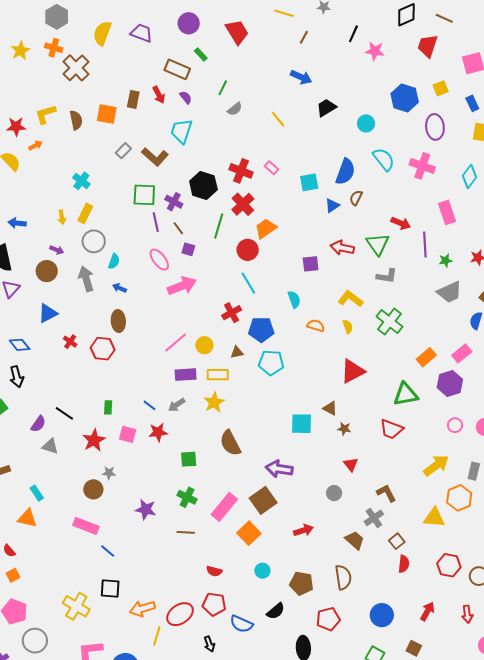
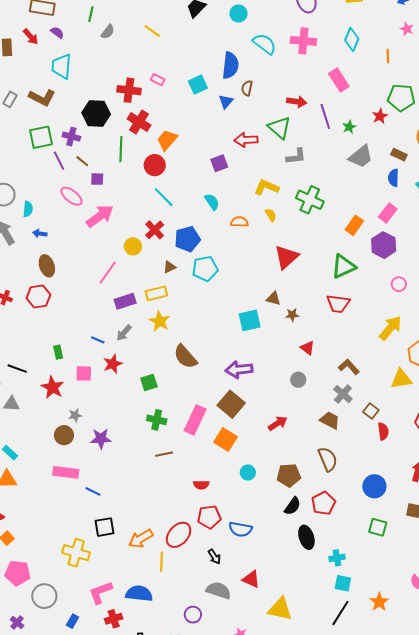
yellow circle: (204, 345) -> (133, 246), moved
purple star: (146, 509) -> (101, 439), moved
black semicircle: (276, 611) -> (292, 506), moved

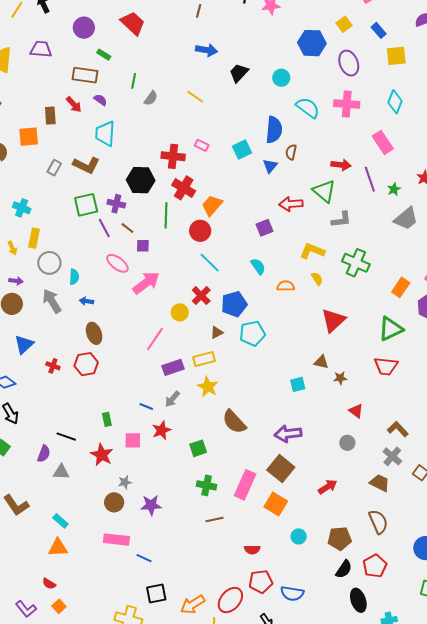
cyan square: (250, 320) -> (298, 384), size x0.7

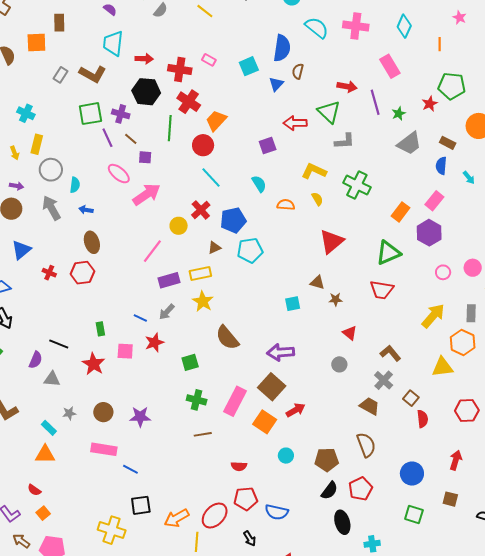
red arrow: (74, 104) -> (144, 59), moved, turned -48
gray star: (125, 482) -> (69, 413), moved
red arrow: (328, 487) -> (296, 410), moved

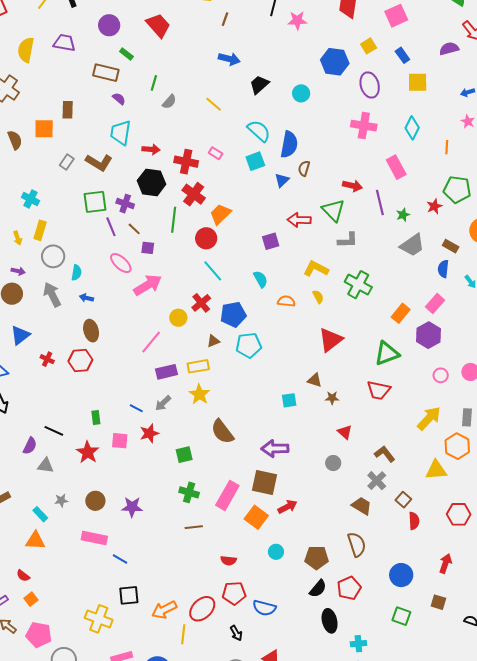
cyan semicircle: (317, 28) -> (259, 131), moved
brown square: (272, 387) -> (265, 482), turned -32

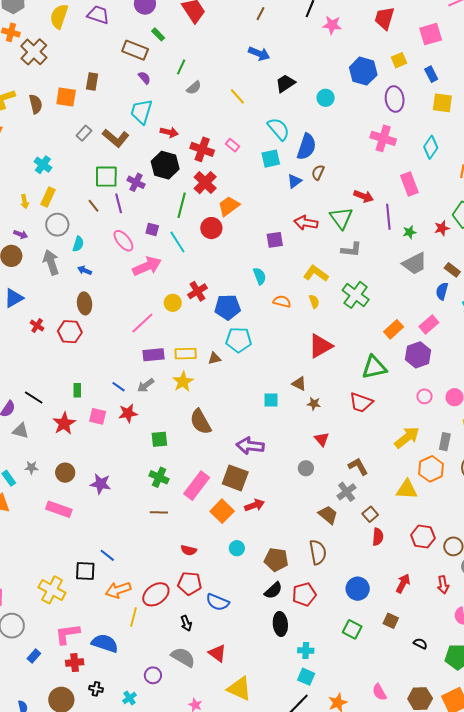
brown line: (134, 229) -> (94, 206), moved
cyan line: (213, 271) -> (177, 242), moved
brown triangle: (213, 341) -> (214, 358), moved
blue line: (120, 559) -> (107, 555), moved

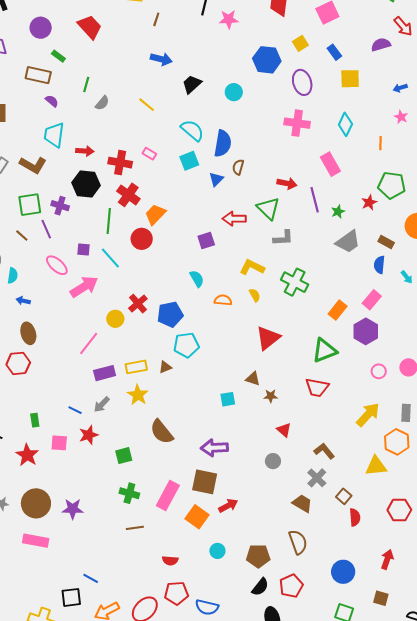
brown circle: (65, 473) -> (36, 503), size x1.5

